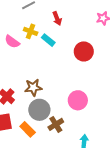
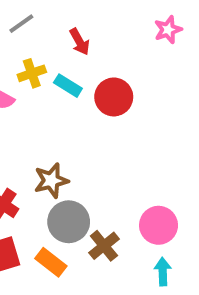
yellow cross: (31, 31) -> (32, 73), turned -32
red circle: (84, 51) -> (114, 97), moved
pink circle: (78, 100) -> (159, 225), moved

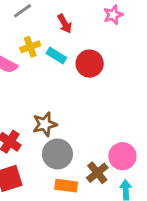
pink star: (168, 30) -> (113, 15), moved
brown cross: (104, 246) -> (97, 173), moved
orange rectangle: (51, 262) -> (66, 186), moved, turned -30

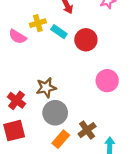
pink circle: (122, 156) -> (107, 81), moved
orange rectangle: (66, 186) -> (61, 139), turned -60

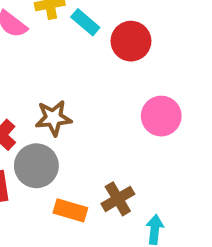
gray circle: (55, 113) -> (36, 166), moved
orange rectangle: (61, 139) -> (70, 210), turned 60

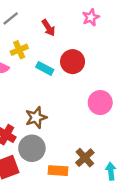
cyan rectangle: (85, 22) -> (45, 68), moved

